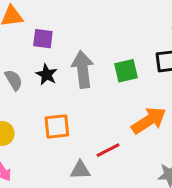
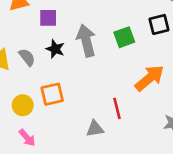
orange square: (57, 126) -> (52, 94), moved
red line: (108, 150) -> (117, 108), turned -70

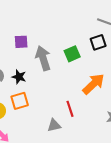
purple square: (48, 18) -> (21, 42), moved
black star: (55, 49) -> (19, 77), moved

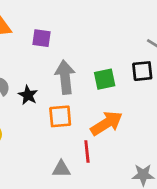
purple square: (21, 42) -> (42, 38), moved
orange arrow: (93, 84) -> (106, 123), moved
orange square: (20, 101) -> (60, 116), moved

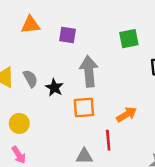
green square: (105, 79) -> (129, 39), moved
orange arrow: (106, 123) -> (127, 114), size x0.7

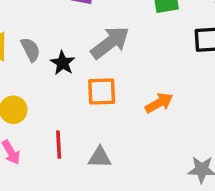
gray arrow: (89, 71) -> (110, 43), turned 56
red line: (108, 140) -> (59, 145), moved

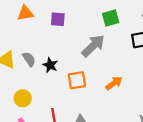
gray arrow: (110, 43) -> (93, 46), moved

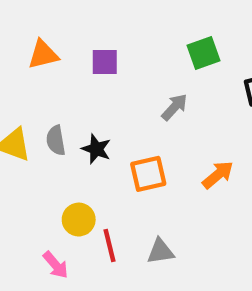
gray arrow: (93, 46) -> (174, 107), size x0.6
gray semicircle: (29, 59) -> (56, 140), turned -152
yellow circle: (23, 98) -> (79, 220), moved

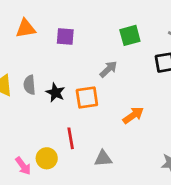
orange square: (148, 174) -> (87, 98), moved
yellow circle: (79, 220) -> (47, 158), moved
red line: (109, 245) -> (71, 138), moved
gray triangle: (160, 251) -> (103, 158), moved

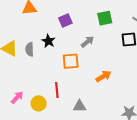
purple square: (65, 36) -> (65, 21), moved, turned -32
black star: (55, 93) -> (48, 41), moved
pink arrow: (23, 166) -> (17, 97), moved, turned -104

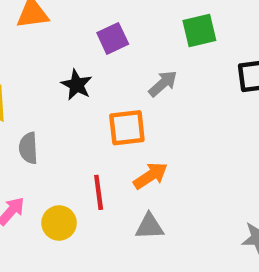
gray semicircle: (30, 49) -> (28, 148), moved
orange arrow: (103, 76) -> (150, 176), moved

